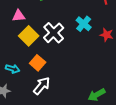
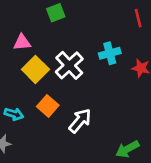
cyan cross: (84, 24) -> (110, 53), turned 35
white arrow: (42, 86) -> (80, 121), moved

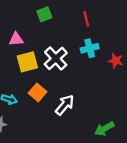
red line: (138, 18) -> (86, 19), moved
yellow square: (35, 69) -> (27, 62), turned 30

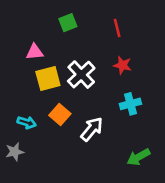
cyan cross: (90, 48) -> (130, 104), moved
red star: (116, 61) -> (122, 65), moved

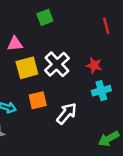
red line: (117, 28) -> (106, 26), moved
red star: (122, 65) -> (94, 65), moved
orange square: (60, 114) -> (38, 100), turned 36

